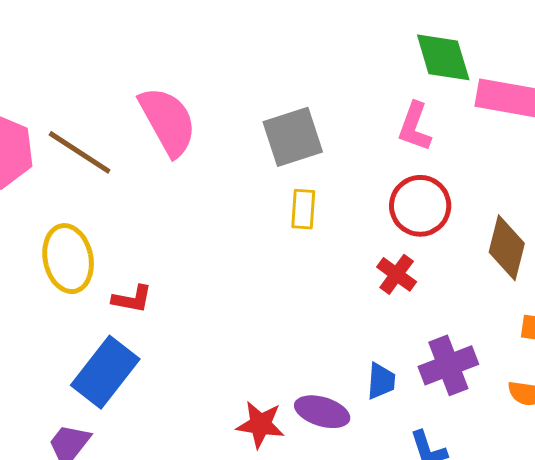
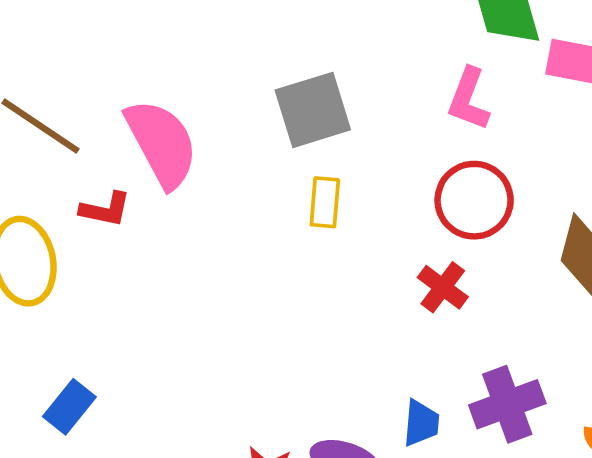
pink semicircle: (168, 121) -> (162, 143), moved
red L-shape: (132, 299) -> (105, 209), moved
blue rectangle: (105, 372) -> (69, 407), size x0.6

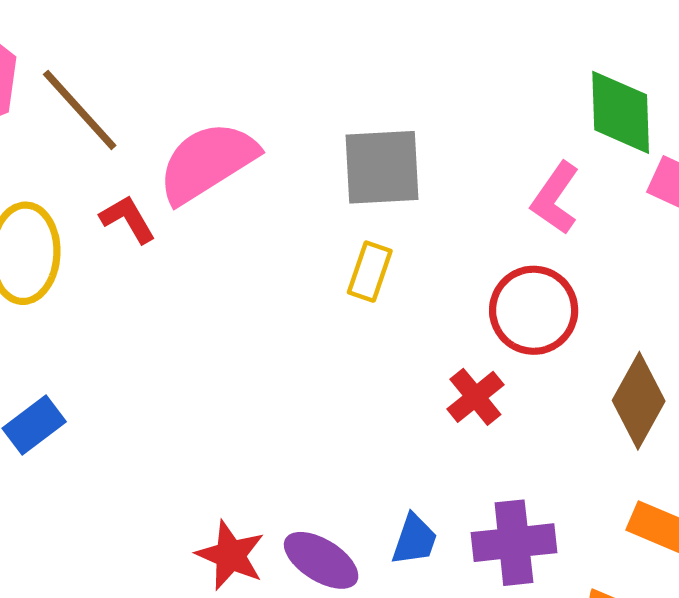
pink semicircle: (162, 143) -> (207, 162), turned -108
red L-shape: (105, 209) -> (128, 219), turned -146

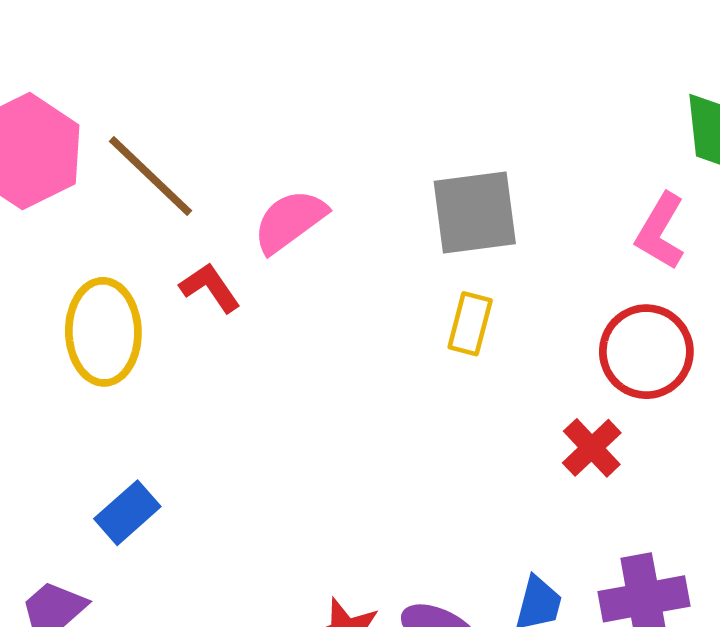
pink semicircle: (207, 162) -> (290, 221), size x0.7

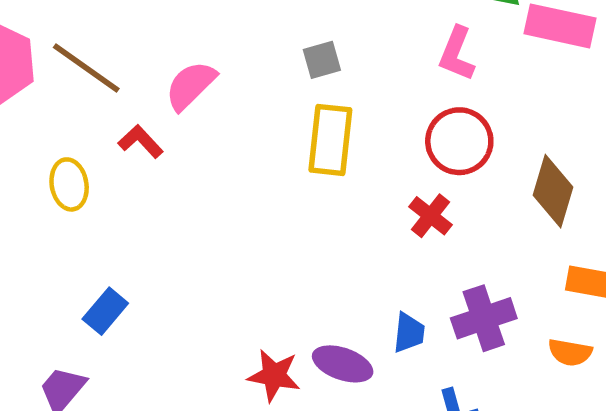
gray square: (475, 212) -> (322, 60), size x0.6
yellow rectangle: (470, 324) -> (330, 140), size x1.6
yellow ellipse: (103, 332) -> (69, 184), size x0.7

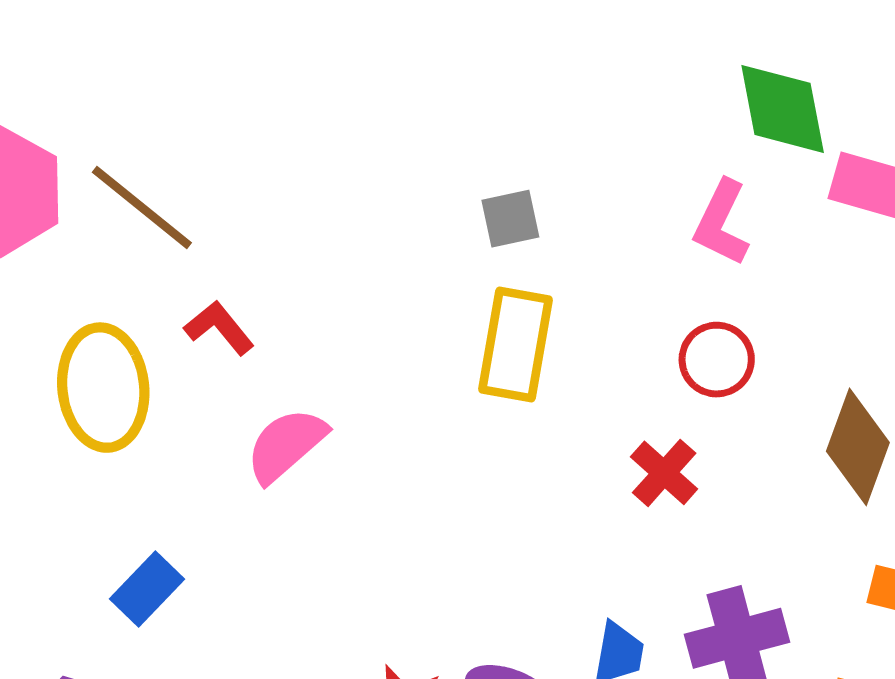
pink semicircle: (191, 86) -> (286, 445), moved
red circle: (459, 141) -> (717, 360), size x0.7
yellow ellipse: (69, 184) -> (103, 388), size x1.5

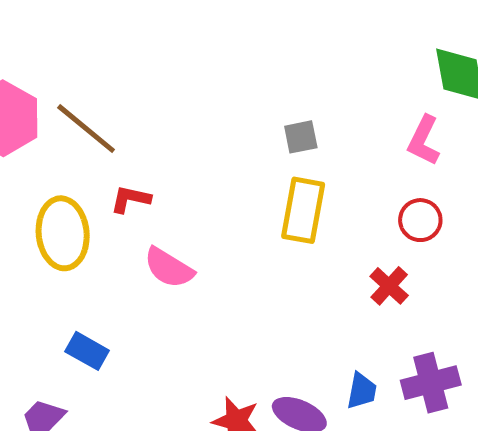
red L-shape: (219, 328) -> (131, 199), turned -39
pink semicircle: (286, 445) -> (169, 268), turned -108
blue rectangle: (147, 589) -> (87, 351), turned 75

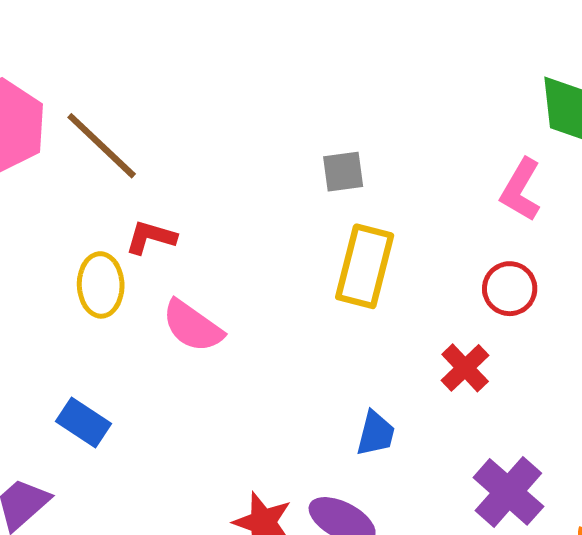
gray square: (301, 137) -> (343, 172), moved
yellow ellipse: (63, 233) -> (101, 285), moved, size x0.7
purple cross: (431, 383) -> (508, 492), turned -38
blue trapezoid: (362, 391) -> (376, 433), moved

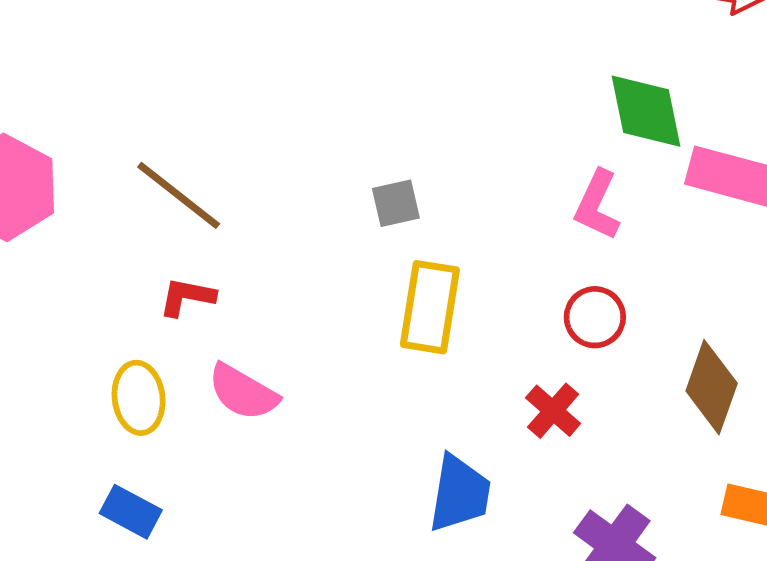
brown line: (102, 146) -> (179, 195), moved
yellow ellipse: (101, 285) -> (139, 398), moved
blue trapezoid: (376, 433) -> (460, 494), size x1.5

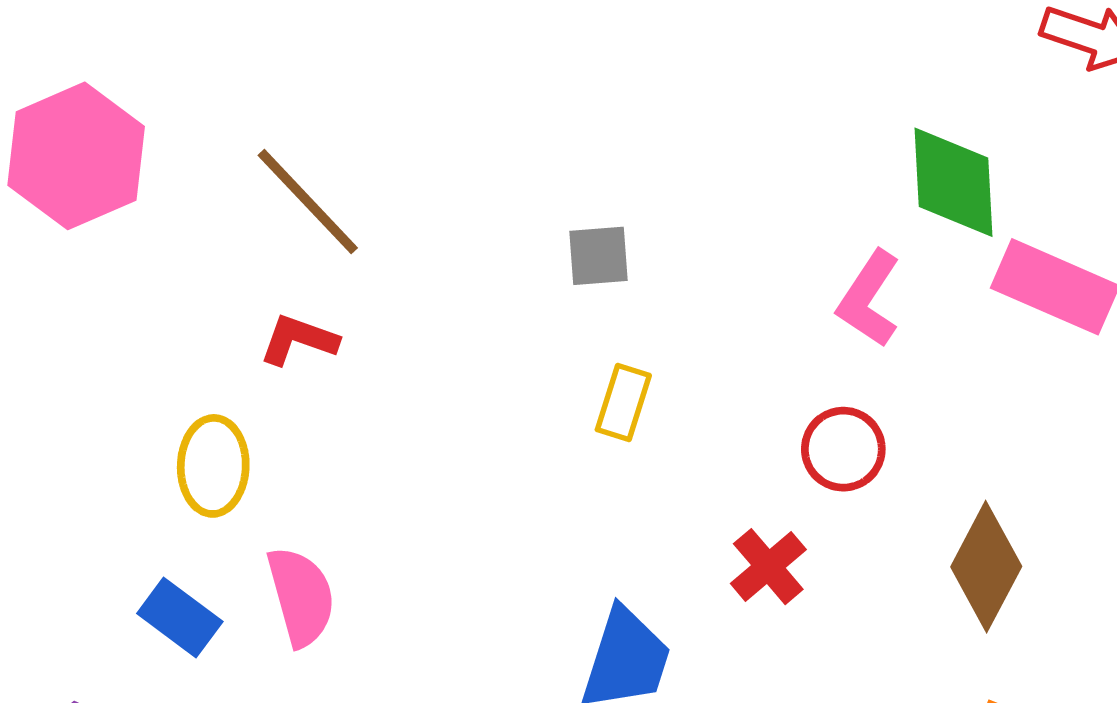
yellow rectangle: (430, 307) -> (623, 403), size x0.6
pink semicircle: (243, 392) -> (301, 596), moved, turned -144

